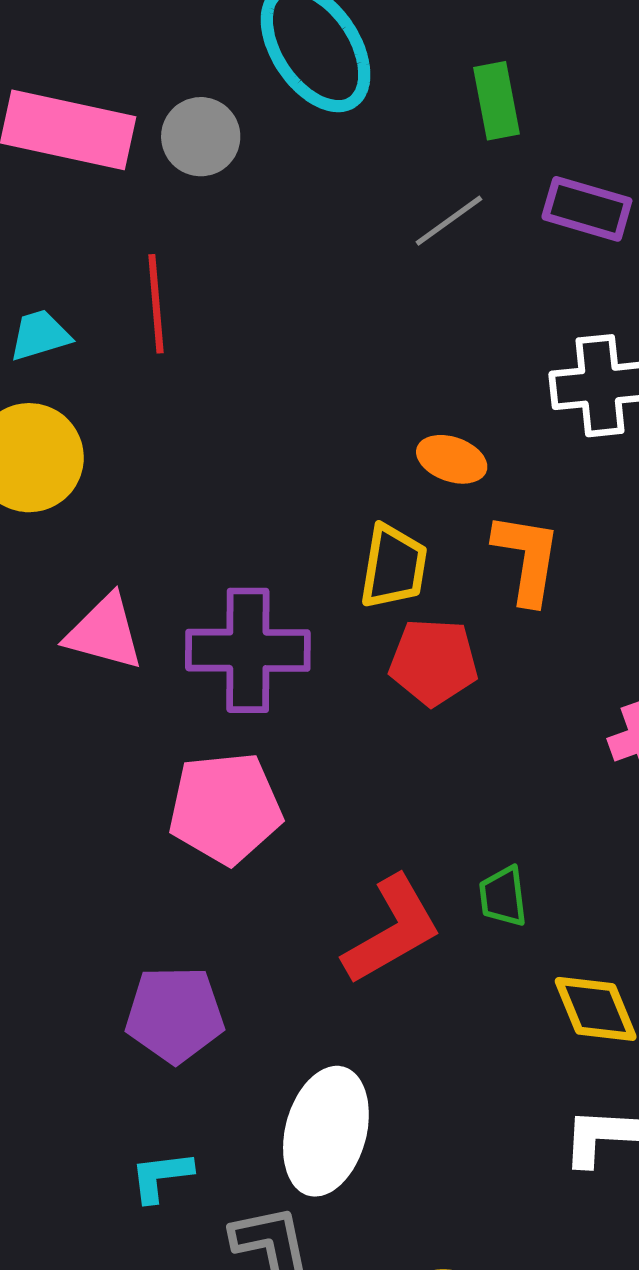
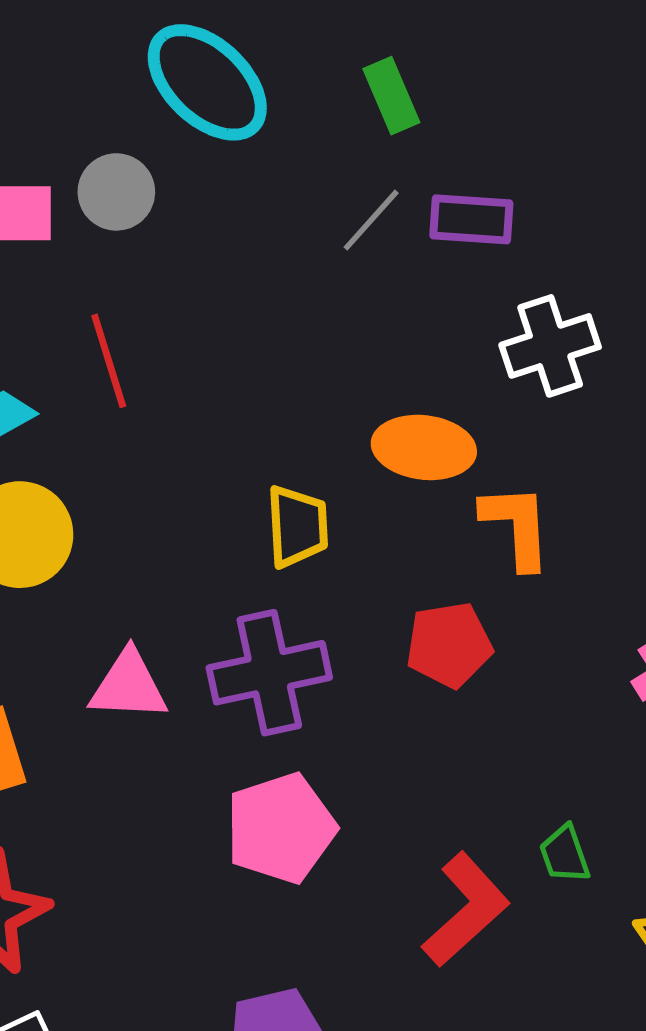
purple rectangle: (587, 209) -> (471, 219), moved
orange ellipse: (452, 459) -> (424, 447), size x1.5
yellow trapezoid: (394, 567) -> (297, 526), moved

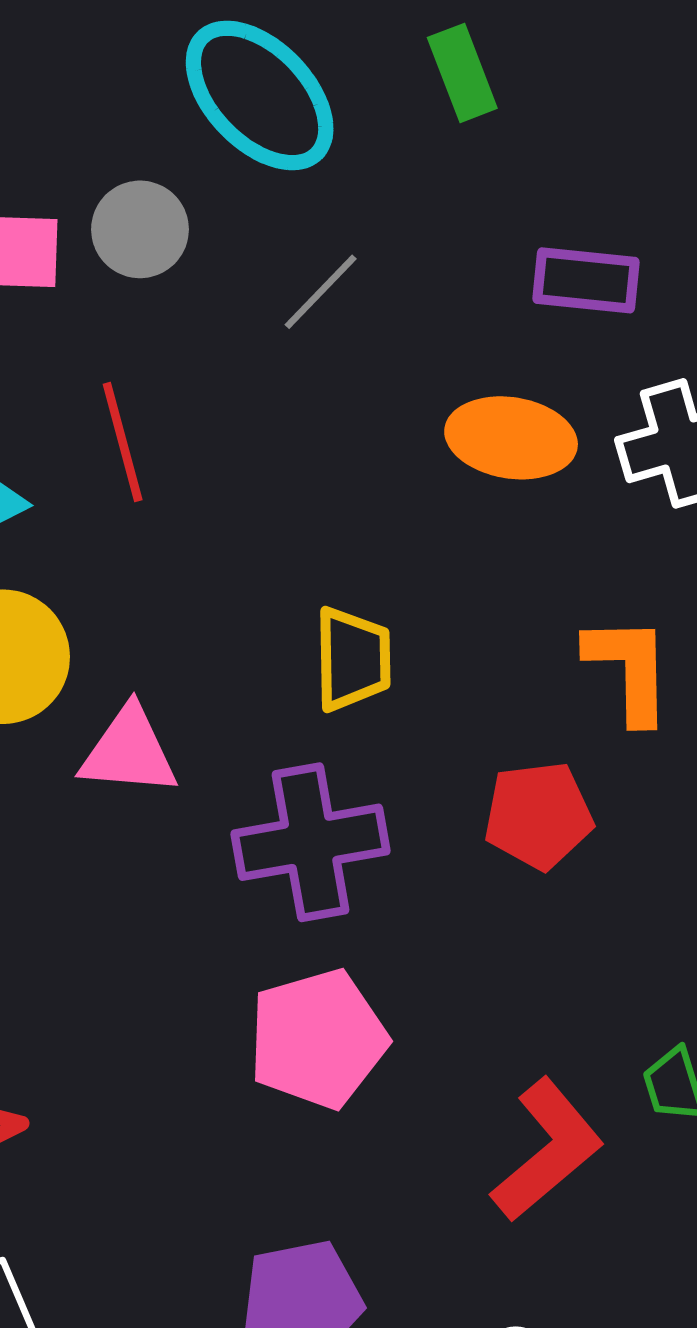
green rectangle: (391, 96) -> (462, 73), moved
gray line: (371, 220) -> (321, 292), moved
orange ellipse: (424, 447) -> (511, 438), moved
pink triangle: (129, 686) -> (129, 751), moved

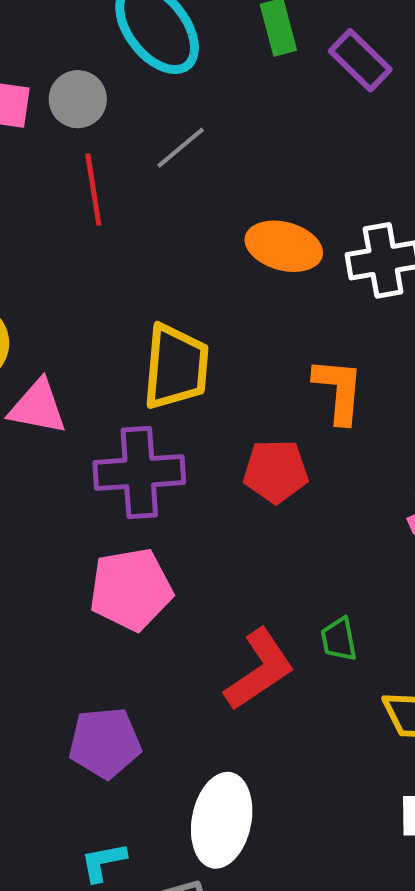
purple rectangle: (586, 280) -> (360, 60), moved, turned 32
red line: (123, 442) -> (93, 189), moved
yellow trapezoid: (353, 659) -> (176, 367), size x1.4

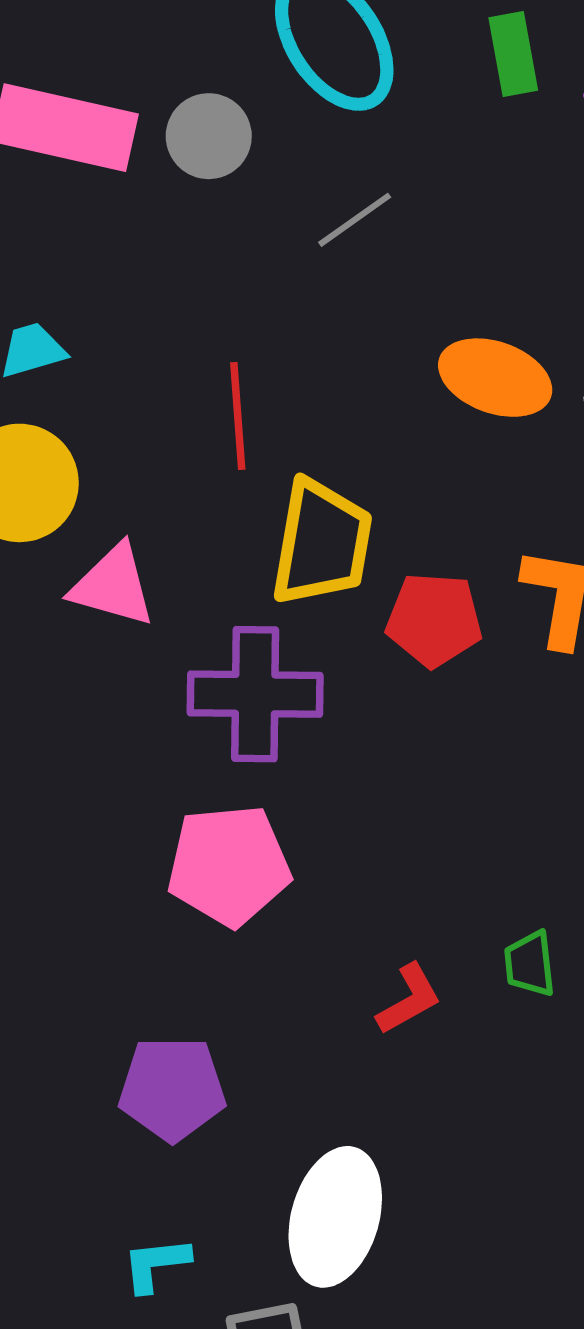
red line: (93, 189) -> (238, 416), moved
red pentagon: (276, 471) -> (434, 620), moved
red L-shape: (259, 670) -> (409, 999), size x0.6

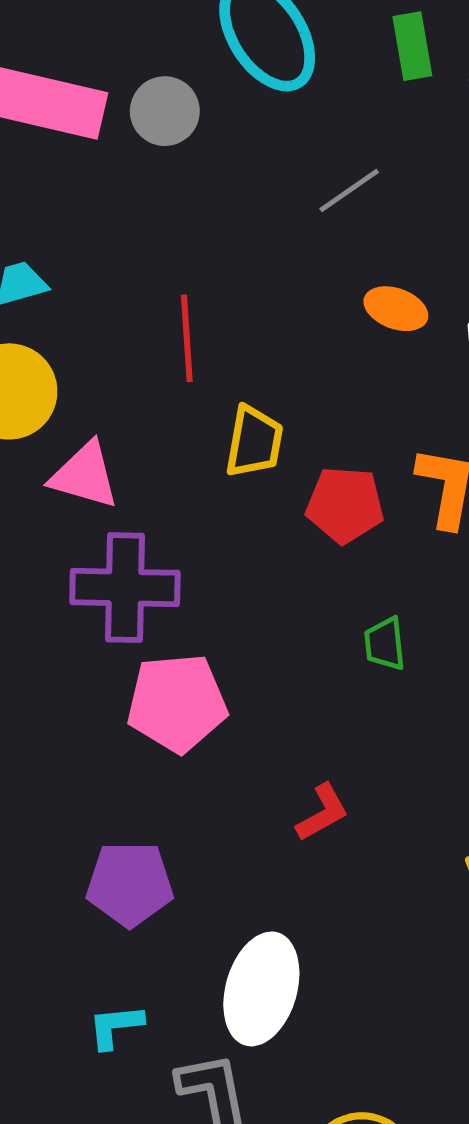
gray line: (355, 220) -> (349, 190), moved
orange ellipse: (495, 378) -> (396, 309), size x0.7
yellow trapezoid: (322, 543) -> (254, 442), size x0.7
purple cross: (255, 694) -> (125, 588), moved
green trapezoid: (530, 964) -> (385, 644), moved

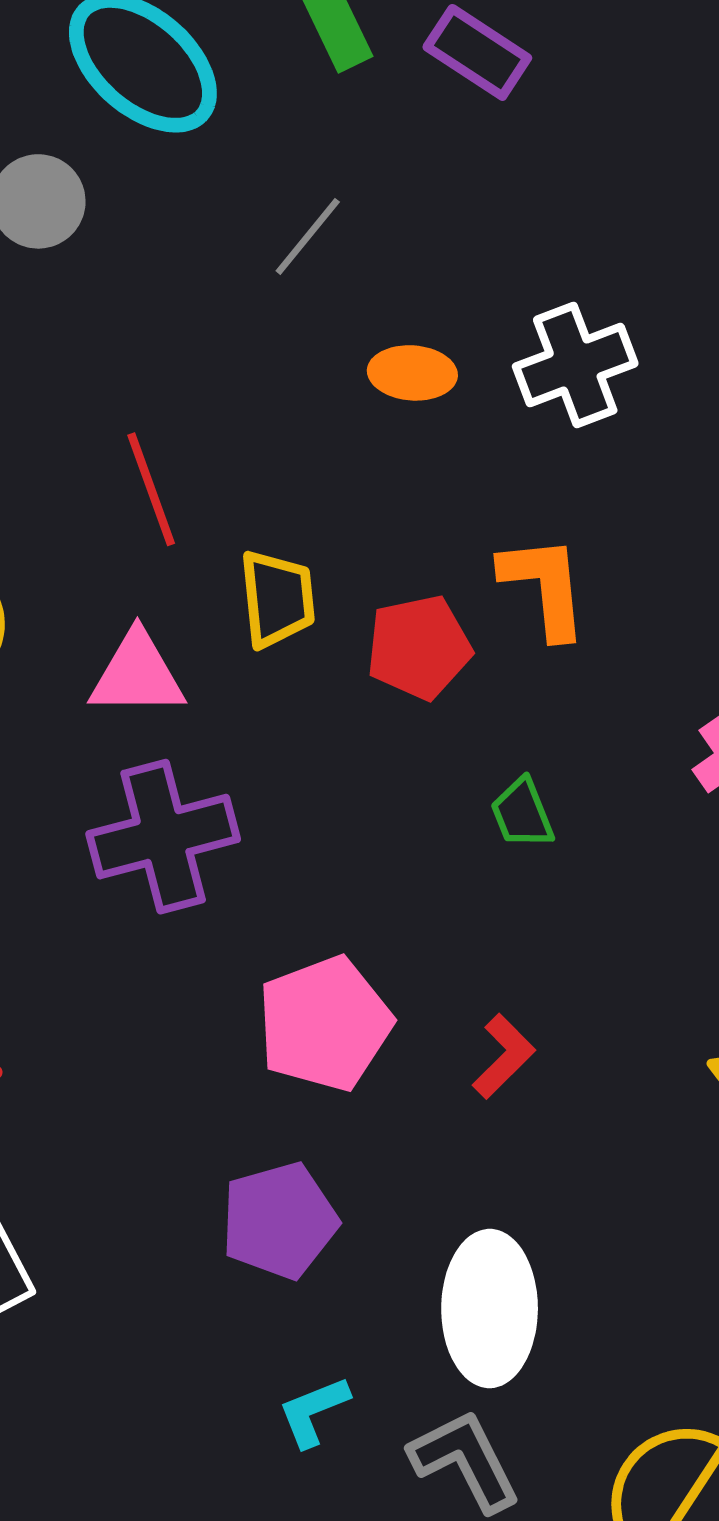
pink triangle: (85, 475) -> (137, 674), moved
pink pentagon: (177, 703) -> (325, 1024), moved

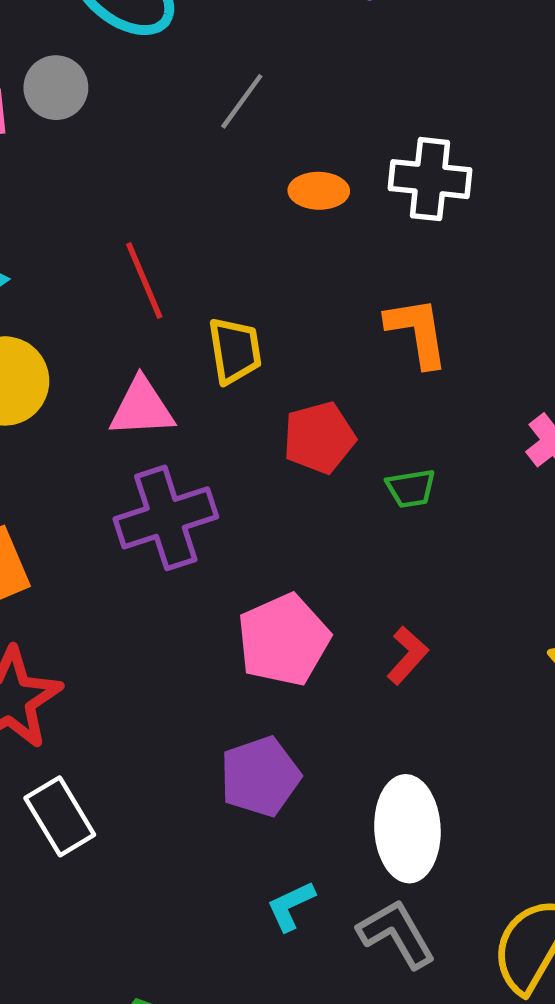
white cross: (575, 365) -> (430, 179), turned 30
red pentagon: (419, 647) -> (319, 438), moved
green trapezoid: (522, 813) -> (411, 488), turned -74

